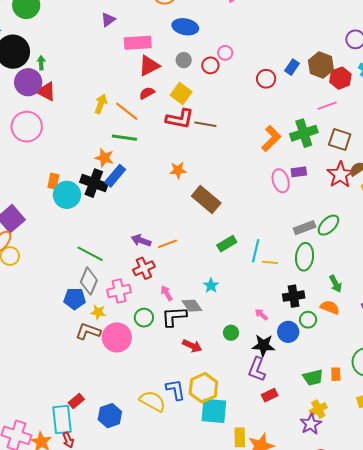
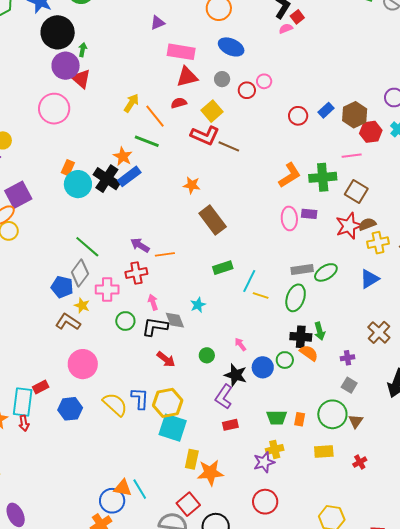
black cross: (294, 296) -> (301, 337), moved
pink circle: (117, 337) -> (83, 364), moved

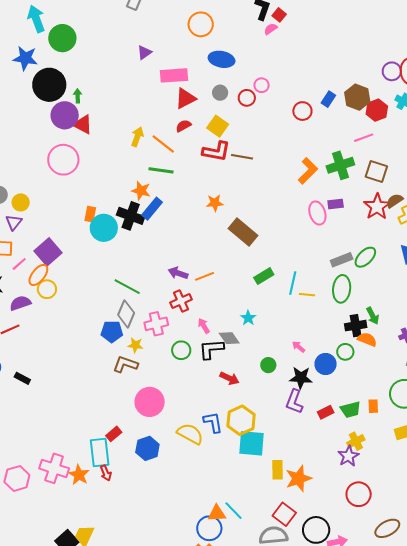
red rectangle: (230, 425) -> (326, 412), moved

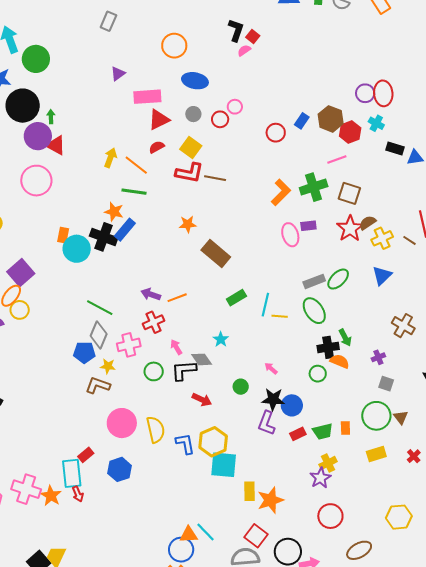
green ellipse: (342, 289) -> (314, 311), turned -40
blue circle: (326, 364) -> (292, 405), moved
yellow semicircle: (190, 434) -> (156, 430), moved, turned 48

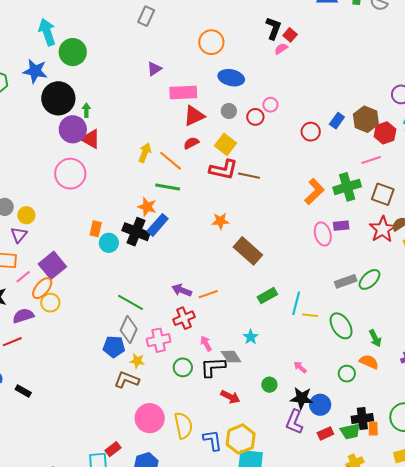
cyan circle: (77, 249) -> (109, 243), size x0.7
green ellipse: (314, 311) -> (341, 326), moved
black cross: (328, 347) -> (362, 418), moved

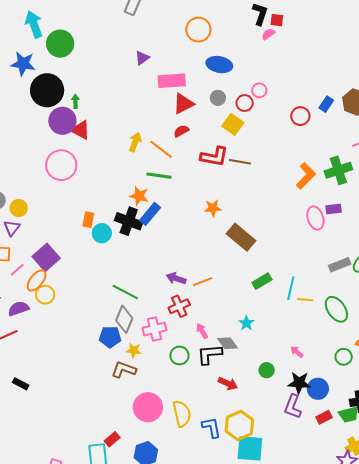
red square: (290, 35) -> (277, 20), turned -32
yellow square: (225, 144) -> (233, 124), moved

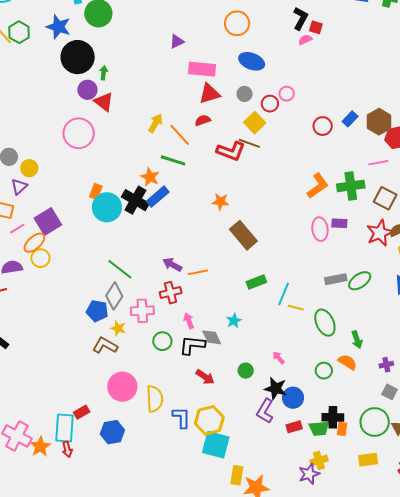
purple circle: (62, 121) -> (87, 90), size x0.7
brown line: (240, 162) -> (249, 143), moved
cyan circle: (102, 233) -> (107, 207), size x1.5

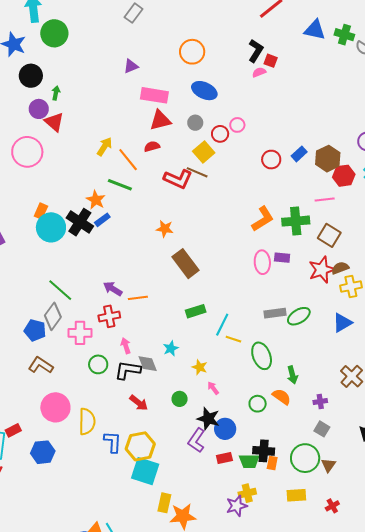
black circle: (78, 57) -> (31, 76), size x0.7
blue rectangle: (158, 197) -> (102, 220), size x0.7
yellow star: (118, 328) -> (200, 367), moved

